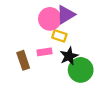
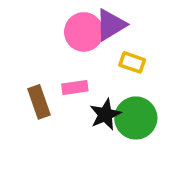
yellow rectangle: (59, 36) -> (132, 62), moved
black star: (69, 56) -> (105, 114), moved

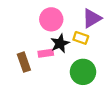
purple triangle: (111, 25) -> (92, 18), moved
black star: (105, 114) -> (60, 43), moved

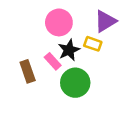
pink rectangle: (46, 53) -> (53, 61), turned 56
green circle: (83, 72) -> (75, 83), moved

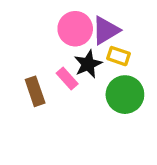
purple triangle: (105, 21) -> (106, 30), moved
green circle: (75, 83) -> (125, 95), moved

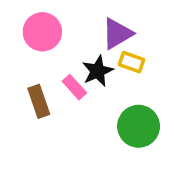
pink circle: (75, 29) -> (42, 32), moved
green circle: (125, 95) -> (139, 126), moved

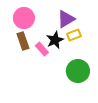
yellow rectangle: (131, 62) -> (74, 35), turned -40
brown rectangle: (39, 101) -> (23, 41), moved

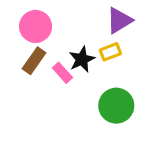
purple triangle: (66, 19) -> (119, 20), moved
brown rectangle: (23, 41) -> (34, 61), turned 54

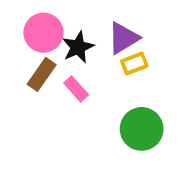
purple triangle: (119, 20) -> (123, 38), moved
black star: (82, 59) -> (78, 47), moved

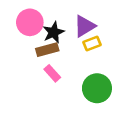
brown rectangle: (42, 74) -> (47, 50), moved, turned 40
pink rectangle: (76, 89) -> (52, 73), moved

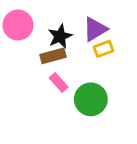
pink circle: (30, 22) -> (18, 25), moved
green circle: (97, 88) -> (91, 99), moved

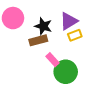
black star: (60, 36) -> (43, 26), turned -30
pink rectangle: (59, 83) -> (52, 60), moved

